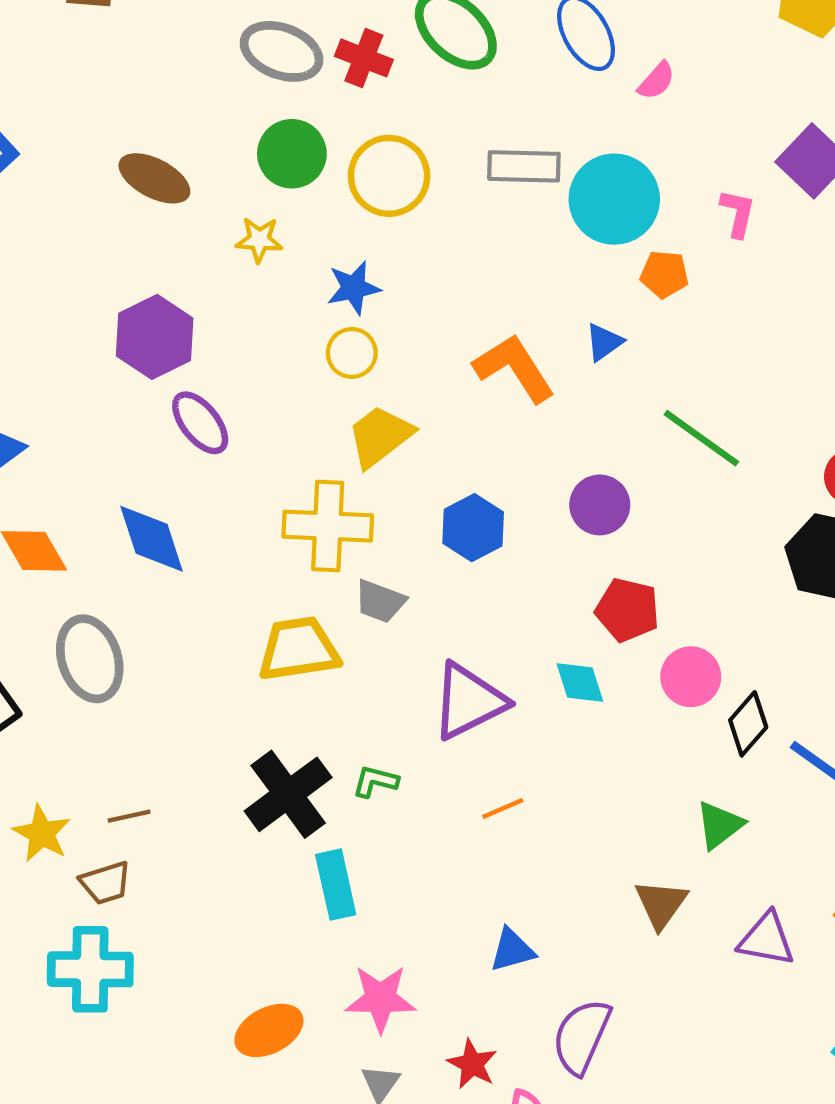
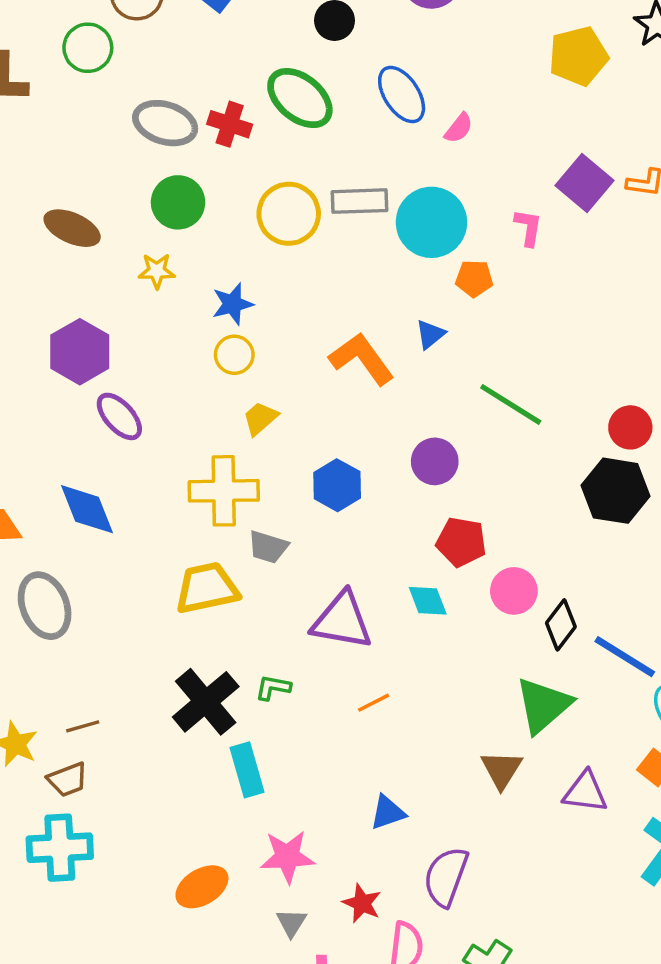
yellow circle: (389, 176) -> (289, 214), moved
yellow trapezoid: (380, 436) -> (260, 418), size x0.7
purple triangle: (469, 701) -> (342, 621), turned 40
green triangle: (719, 825) -> (543, 705), size x1.5

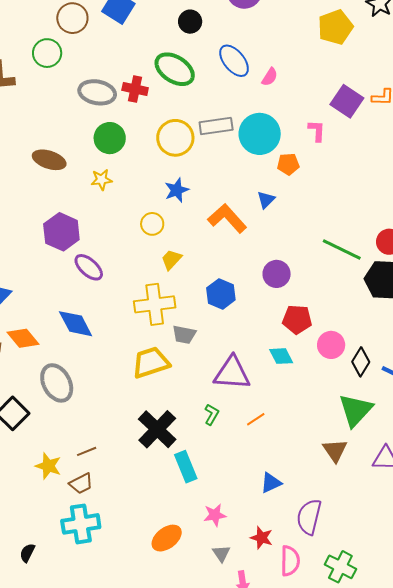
blue star: (232, 304) -> (177, 190), moved
green line: (511, 404) -> (342, 249), moved
green L-shape: (273, 688) -> (212, 414), moved, turned 115
pink star: (287, 857) -> (215, 515), size x0.7

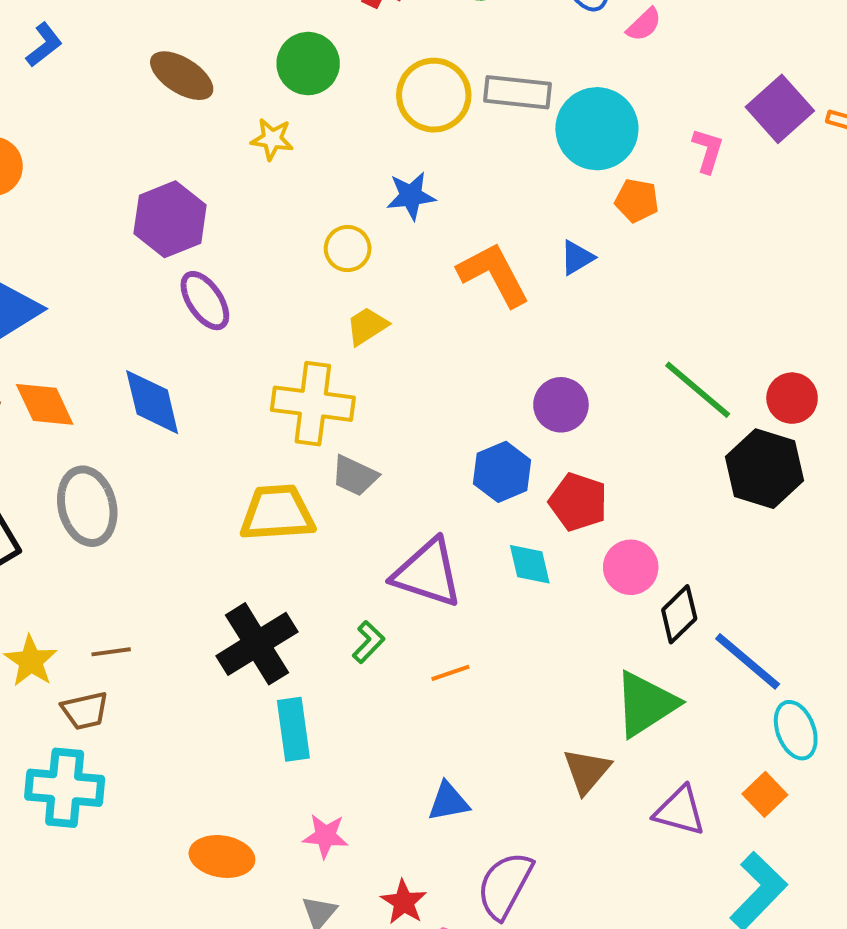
blue hexagon: (221, 294) -> (502, 472), moved
orange ellipse: (167, 538) -> (222, 856), turned 32

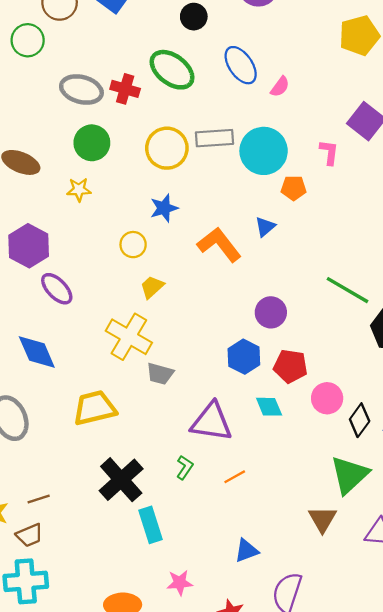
yellow cross: (313, 404) -> (129, 337), turned 33
yellow trapezoid: (277, 513) -> (95, 408), moved

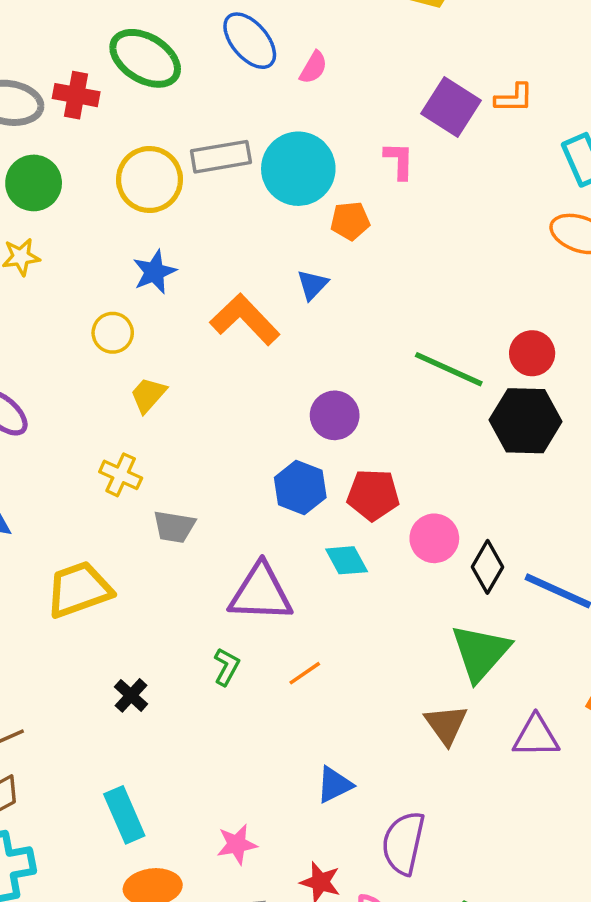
yellow cross: (129, 337) -> (121, 475), size x0.6
black cross: (121, 480) -> (131, 695), size x0.5
cyan rectangle: (151, 525) -> (124, 815), moved

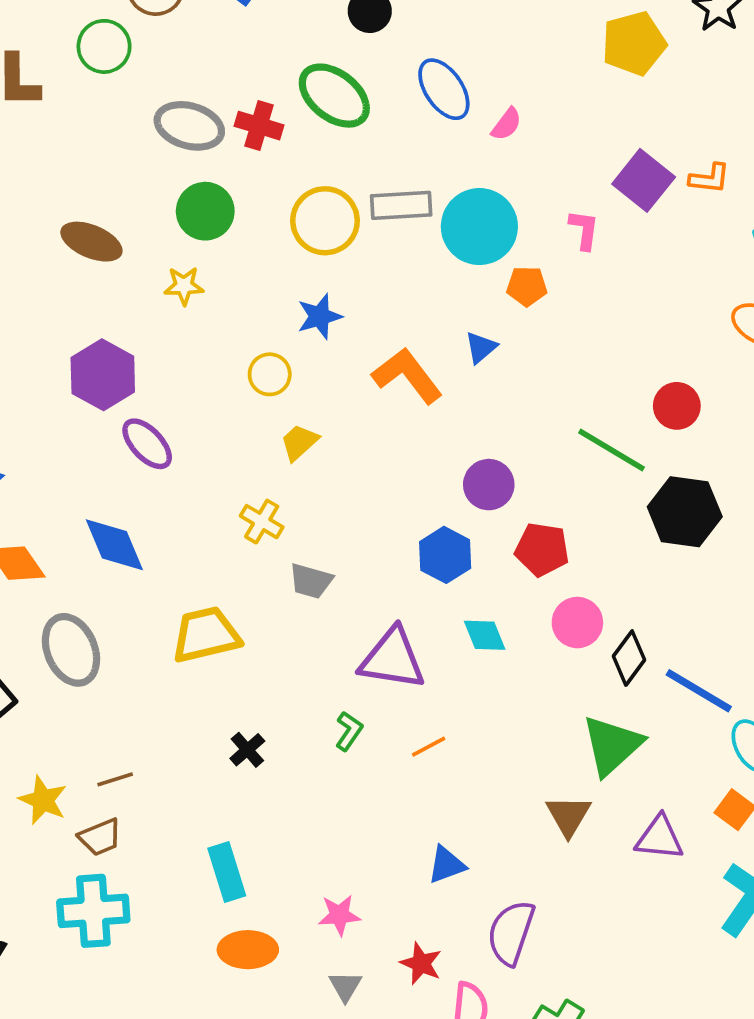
red circle: (532, 353) -> (677, 406), moved
red pentagon: (373, 495) -> (542, 549), moved

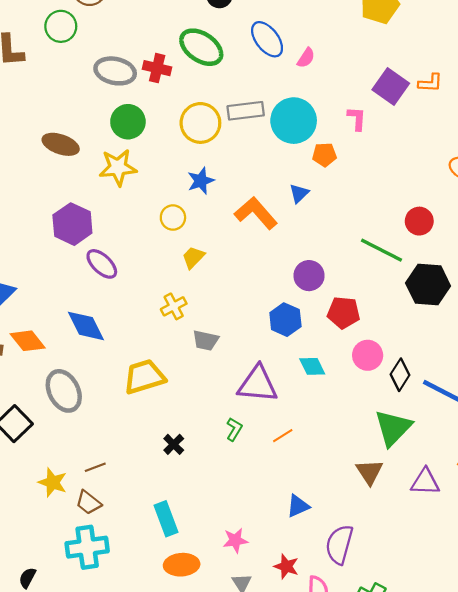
yellow star: (184, 286) -> (118, 167), size x1.6
yellow cross: (262, 522) -> (174, 306), turned 35
brown trapezoid: (100, 837) -> (88, 503), turned 64

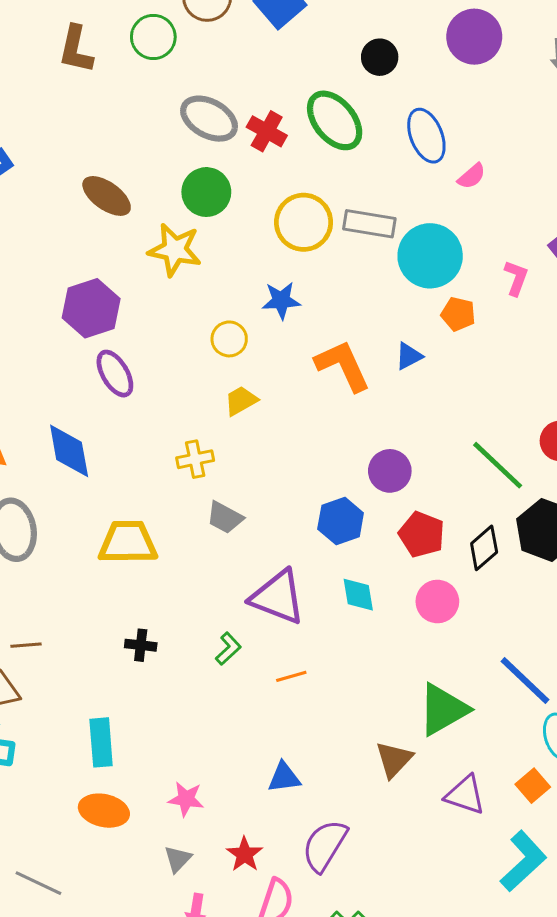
black diamond: (400, 375) -> (484, 548), moved
black cross: (174, 444) -> (141, 645), turned 35

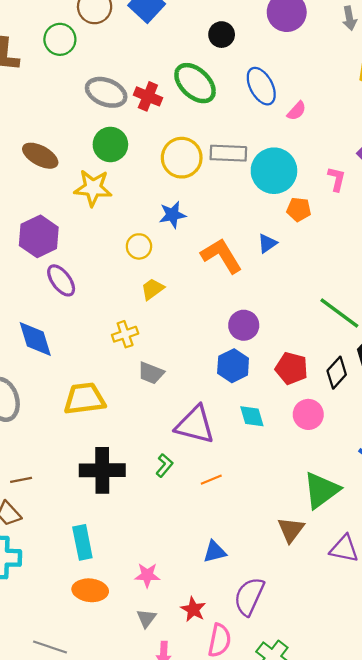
purple circle: (390, 471) -> (244, 325), moved
black cross: (141, 645) -> (102, 470), size x2.0

